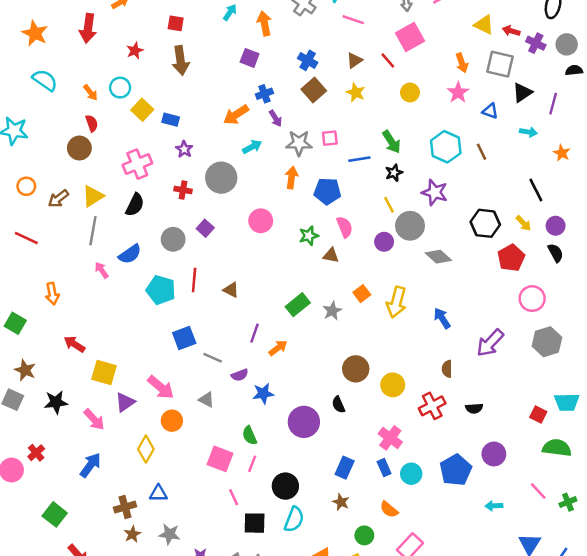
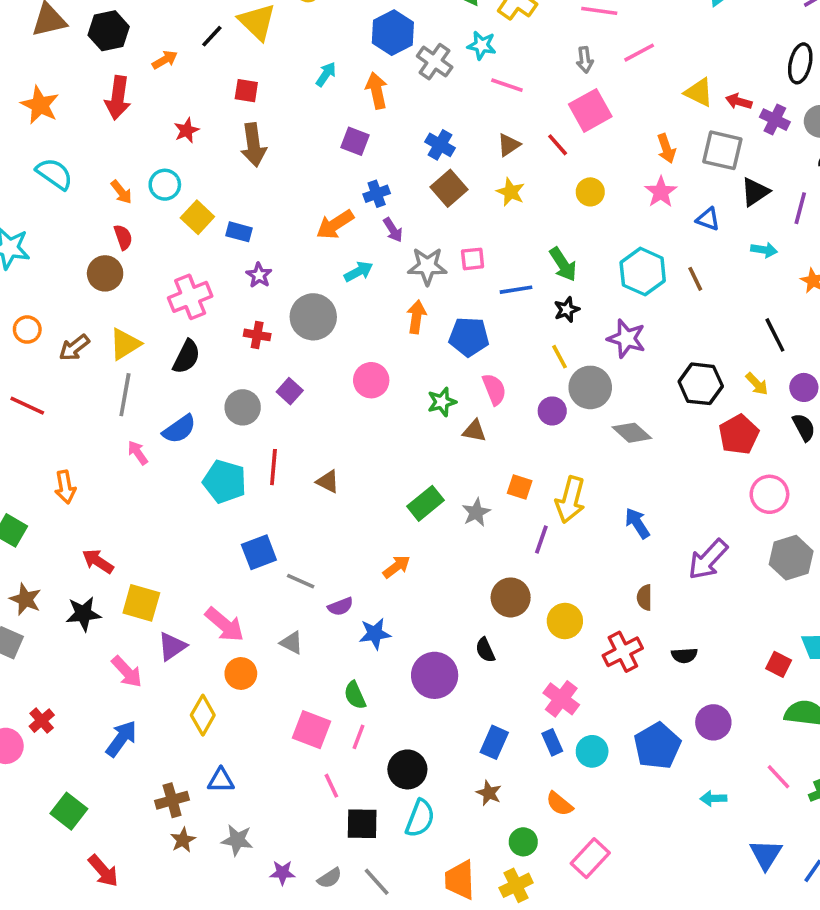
orange square: (362, 294) -> (520, 487), turned -35
purple line: (255, 333) -> (541, 540), moved
black star: (56, 402) -> (83, 614), moved

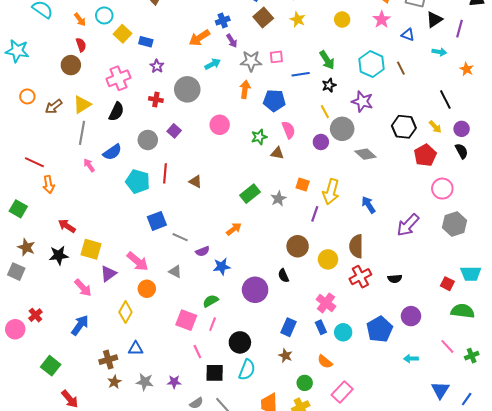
red line: (27, 406) -> (34, 162), moved
brown semicircle: (645, 597) -> (356, 246), moved, size x1.6
green semicircle: (355, 695) -> (211, 301), turned 84
purple star: (282, 873) -> (174, 382), moved

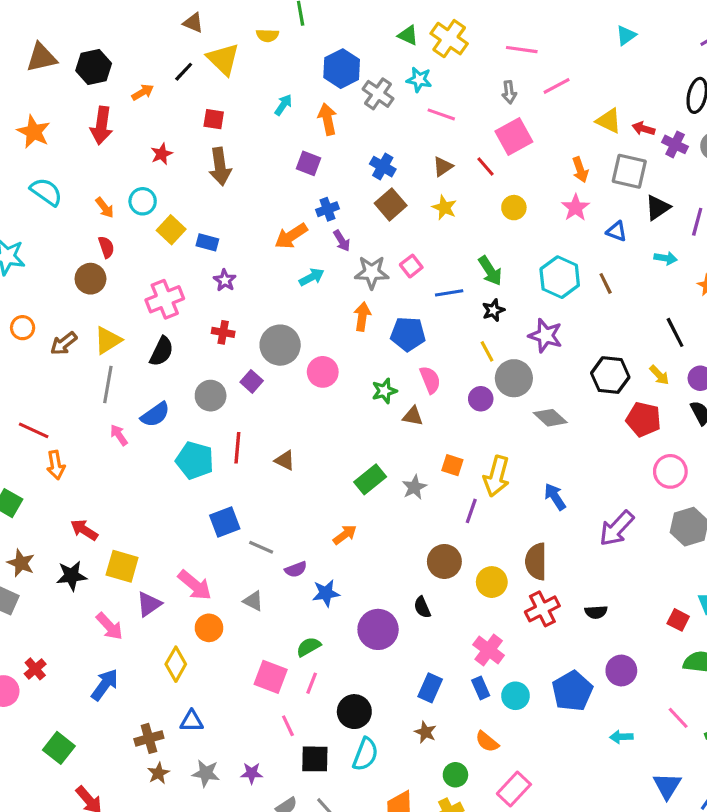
pink square: (276, 57) -> (411, 266), turned -32
gray circle: (187, 89) -> (280, 345), moved
red pentagon: (425, 155) -> (643, 419), turned -30

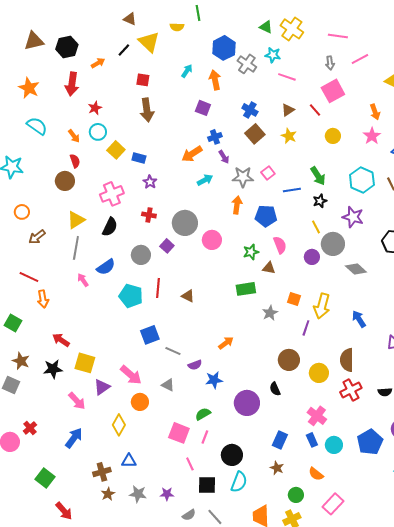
red star: (162, 154) -> (95, 108), moved
brown arrow: (64, 343) -> (37, 237), moved
green rectangle: (370, 479) -> (246, 289), moved, turned 30

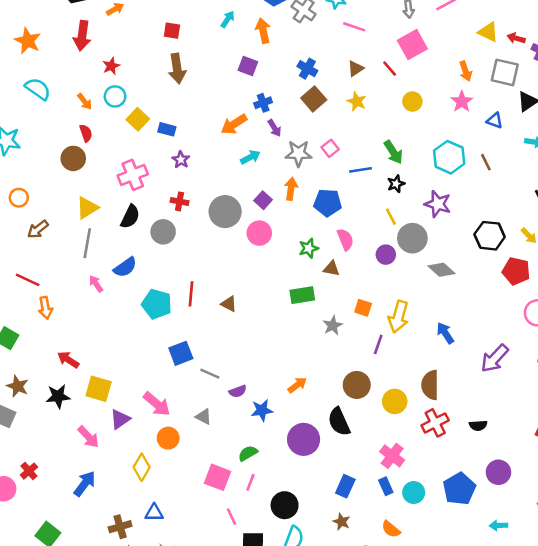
purple square: (167, 246) -> (263, 200), moved
gray circle: (141, 255) -> (163, 232), moved
orange arrow: (226, 343) -> (297, 385), moved
black semicircle: (275, 389) -> (339, 422), size x1.6

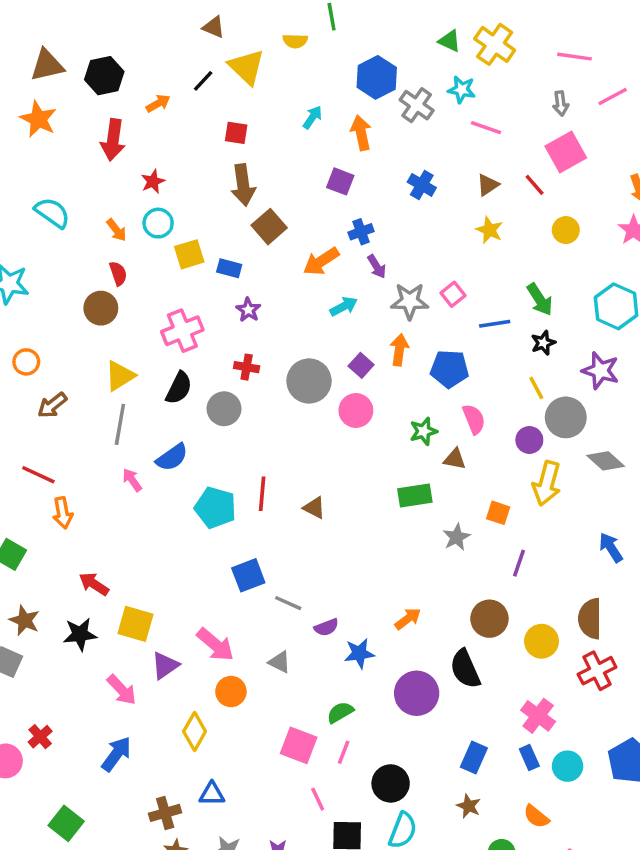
orange star: (28, 41) -> (38, 119), moved
brown square: (314, 99) -> (269, 227), moved
yellow square: (138, 119) -> (189, 254), turned 30
yellow arrow: (398, 317) -> (547, 483), moved

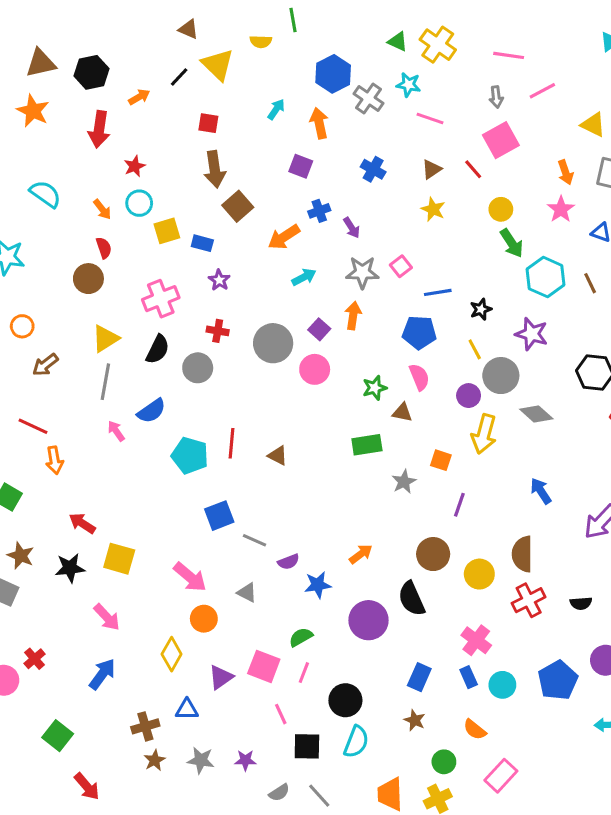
purple arrow: (377, 266) -> (352, 228), moved
green arrow: (540, 299) -> (512, 243), moved
blue pentagon: (450, 369) -> (419, 332), moved
purple triangle: (165, 666) -> (221, 677), moved

